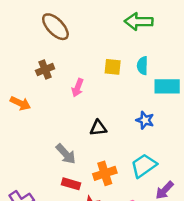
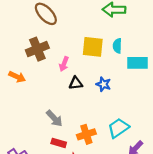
yellow square: (113, 67) -> (93, 47), size x1.5
brown cross: (45, 70) -> (37, 49), size x1.5
blue star: (145, 120) -> (103, 84), moved
black triangle: (98, 128) -> (76, 83), moved

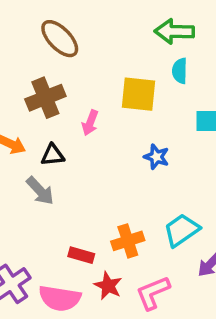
cyan semicircle: (117, 46) -> (180, 71), moved
black triangle: (76, 83) -> (53, 155), moved
gray arrow: (54, 118) -> (40, 191), moved

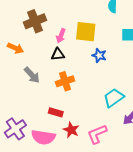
yellow square: (139, 94) -> (86, 32), moved
black triangle: (53, 155) -> (58, 54), moved
orange cross: (128, 241) -> (65, 81), moved

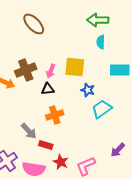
brown cross: (35, 21) -> (26, 70), moved
gray arrow: (32, 75) -> (29, 131), moved
cyan trapezoid: (114, 98) -> (102, 109), moved

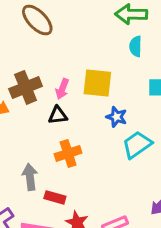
gray arrow: (29, 131) -> (30, 177), turned -144

